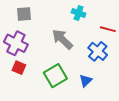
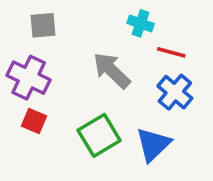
red line: (108, 29) -> (171, 52), moved
blue triangle: (86, 81) -> (153, 144), size x1.5

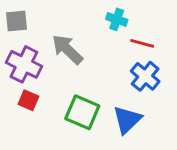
gray square: (43, 25) -> (16, 21), moved
gray arrow: (112, 70) -> (67, 49), moved
green square: (99, 135) -> (82, 112), turned -36

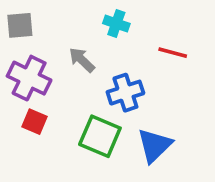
cyan cross: (117, 19) -> (116, 24), moved
gray arrow: (67, 49) -> (82, 60), size x0.7
blue cross: (145, 76) -> (125, 93), moved, turned 32

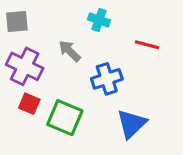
green square: (100, 136) -> (65, 118), moved

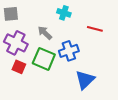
green square: (65, 118) -> (44, 59), moved

